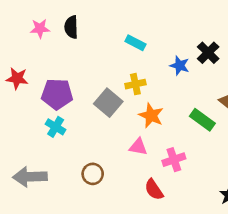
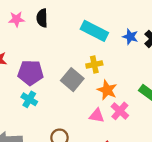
cyan rectangle: (135, 43) -> (94, 31), size x1.6
blue star: (180, 66) -> (130, 37), moved
pink cross: (174, 160) -> (120, 111), moved, turned -30

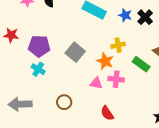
yellow cross: (94, 64) -> (118, 45), moved
pink cross: (120, 111) -> (116, 79), turned -35

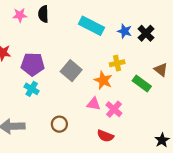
pink cross: (116, 79) -> (114, 109), moved, turned 35
red semicircle: (107, 113) -> (105, 136), turned -35

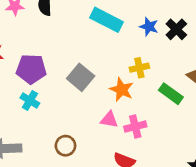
pink cross: (114, 109) -> (135, 127), turned 35

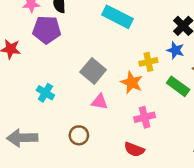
blue star: (149, 27) -> (175, 50), moved
purple pentagon: (31, 69) -> (47, 30), moved
pink triangle: (109, 120) -> (99, 102), moved

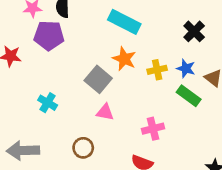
blue star: (175, 50) -> (186, 68), moved
orange star: (132, 82) -> (124, 59), moved

